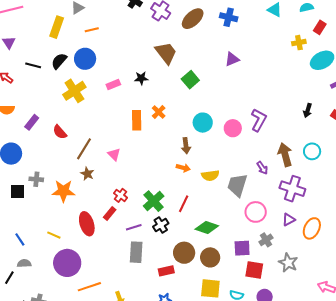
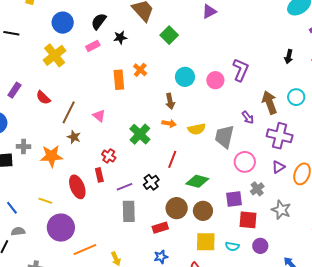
black semicircle: (59, 61) -> (99, 21), moved
green cross: (154, 201) -> (140, 134), moved
red rectangle: (110, 214) -> (99, 175), turned -48

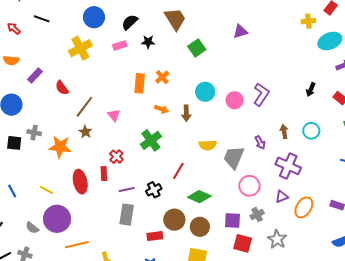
brown arrow: (270, 102) -> (284, 132), size x0.6
orange arrow: (169, 123) -> (162, 109), moved
gray semicircle: (18, 231) -> (32, 228), moved, turned -144

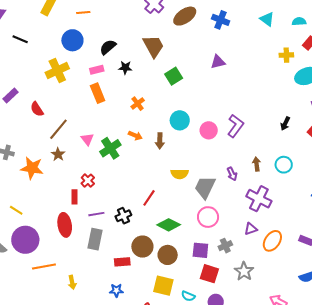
orange rectangle: (140, 83) -> (98, 93), moved, turned -30
green cross: (151, 140) -> (110, 148), moved
red ellipse: (80, 182) -> (65, 225), moved
pink circle: (249, 186) -> (208, 217), moved

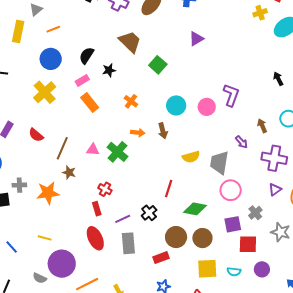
black arrow: (285, 124) -> (278, 79), turned 144
pink triangle: (87, 139) -> (93, 150), turned -32

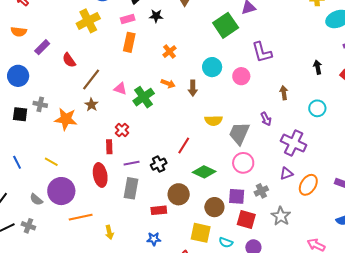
green square: (158, 65) -> (226, 25), moved, size x1.4
purple L-shape: (231, 95) -> (262, 52), moved, turned 130
orange rectangle: (90, 103) -> (129, 42), turned 36
brown arrow: (262, 126) -> (284, 93), moved
brown circle: (202, 238) -> (214, 207), moved

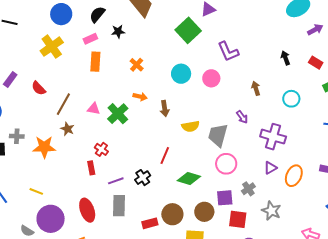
brown arrow: (193, 88) -> (165, 108), moved
red ellipse: (100, 175) -> (87, 210), moved
brown circle: (179, 194) -> (172, 214), moved

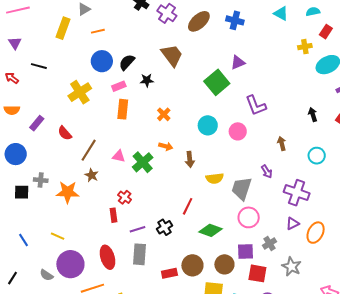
blue circle: (61, 14) -> (102, 61), moved

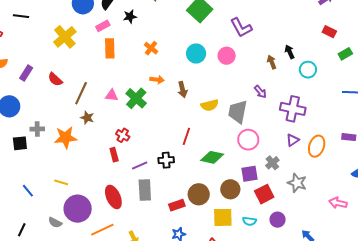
black arrow: (313, 115) -> (290, 52), moved
black cross: (165, 227) -> (166, 160), turned 35
red square: (257, 273) -> (264, 194), turned -30

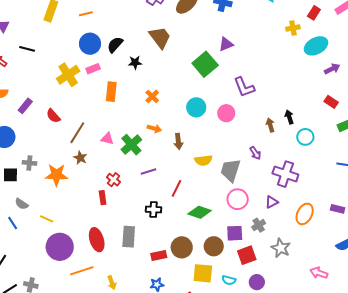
pink rectangle: (103, 26) -> (93, 69), moved
purple triangle: (293, 140) -> (272, 202), moved
purple line: (140, 165) -> (148, 171), moved
gray semicircle: (55, 223) -> (22, 204), moved

